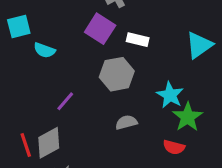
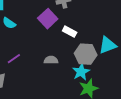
gray hexagon: (117, 74) -> (86, 54), moved
gray semicircle: (126, 122) -> (51, 60), moved

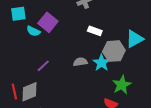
purple square: (48, 19) -> (48, 22), moved
cyan star: (81, 72) -> (101, 63), moved

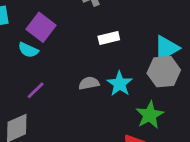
cyan semicircle: (33, 31) -> (28, 50), moved
white rectangle: (95, 31) -> (109, 38), turned -32
gray hexagon: (114, 51) -> (164, 72), moved

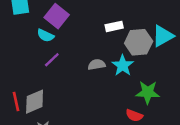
gray hexagon: (164, 72) -> (139, 42), moved
purple line: (36, 90) -> (52, 60), moved
green star: (150, 115) -> (148, 92), turned 30

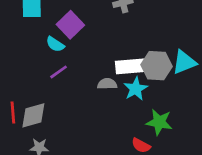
white rectangle: (114, 26) -> (130, 66), moved, size x1.5

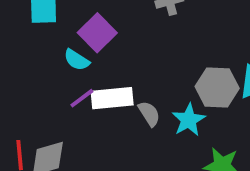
white rectangle: (130, 66) -> (112, 98), moved
gray semicircle: (107, 84) -> (149, 114), turned 60

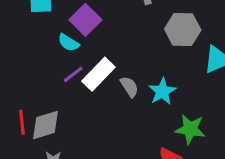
gray hexagon: (217, 87) -> (183, 29), moved
white rectangle: (112, 98) -> (98, 74), turned -40

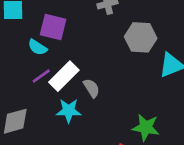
purple square: (85, 20) -> (53, 27), turned -32
cyan star: (162, 91) -> (69, 111), moved, turned 30

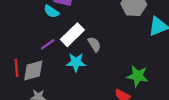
purple line: (41, 76) -> (48, 44), moved

